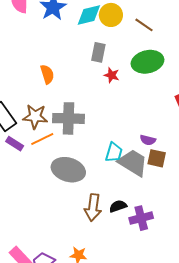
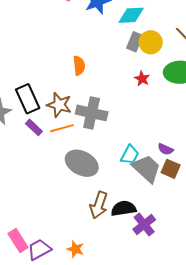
yellow circle: (111, 15) -> (151, 42), moved
gray rectangle: (98, 52) -> (135, 42), moved
black semicircle: (118, 206) -> (124, 208), size x1.4
purple cross: (141, 218) -> (144, 224), turned -35

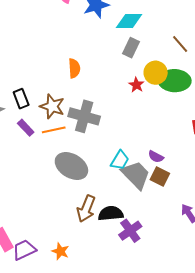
yellow circle: (151, 42) -> (156, 73), moved
black rectangle: (28, 99) -> (21, 99), size x0.7

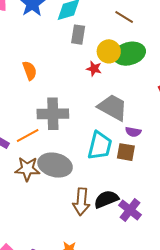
brown star: (52, 106) -> (27, 169), moved
cyan trapezoid: (120, 160) -> (100, 146), size x1.4
gray trapezoid: (136, 175) -> (113, 107), moved
brown square: (160, 177) -> (126, 152), moved

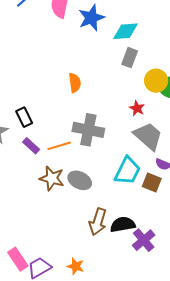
red star: (94, 69) -> (137, 108), moved
gray ellipse: (55, 165) -> (80, 180), size x0.7

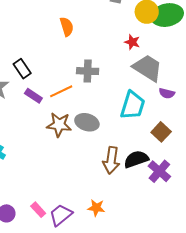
gray cross: (88, 130) -> (88, 71), size x0.7
brown square: (152, 183) -> (161, 132), moved, turned 30
pink rectangle: (18, 259) -> (38, 210), size x0.7

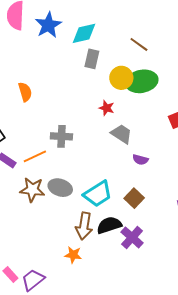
orange semicircle: (67, 27) -> (25, 92), moved
gray trapezoid: (148, 68) -> (121, 134), size x0.7
cyan trapezoid: (133, 105) -> (98, 194), moved, turned 40
orange star: (96, 208) -> (73, 255), moved

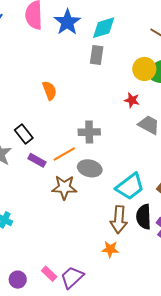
gray rectangle: (92, 59) -> (97, 55), moved
gray ellipse: (60, 188) -> (90, 168), moved
black semicircle: (109, 225) -> (144, 217), turned -70

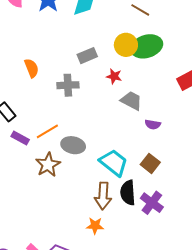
gray rectangle: (97, 55) -> (87, 56), moved, turned 60
gray cross: (89, 132) -> (68, 85), moved
cyan trapezoid: (130, 186) -> (114, 163), turned -104
brown star: (64, 187) -> (48, 165), turned -30

